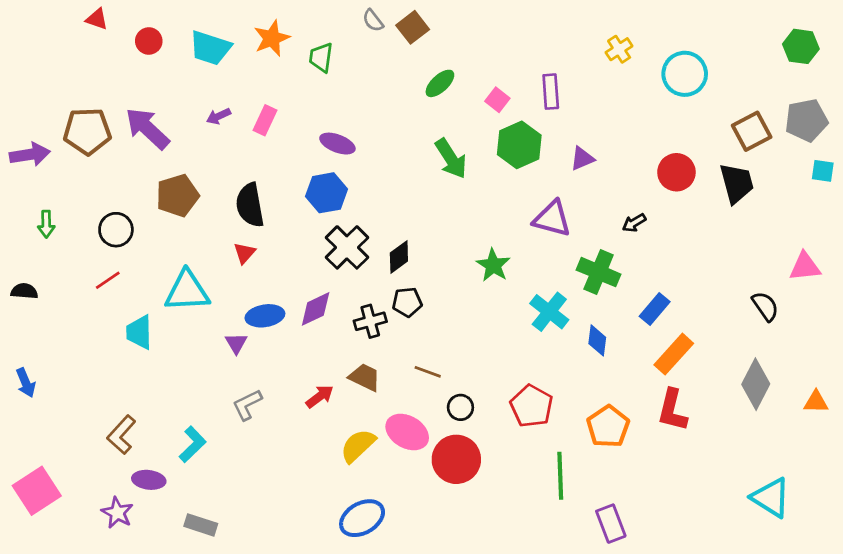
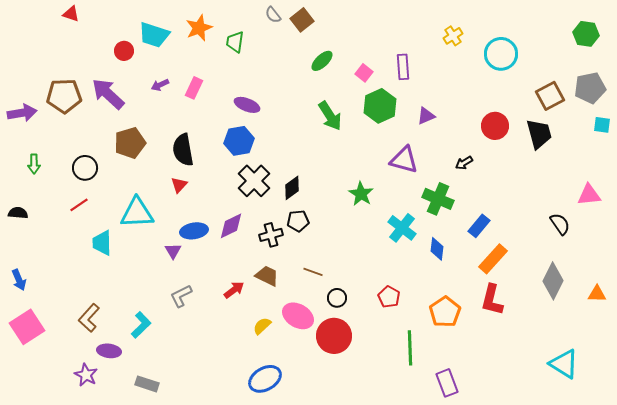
red circle: (149, 41) -> (124, 51), moved
red pentagon: (532, 406) -> (389, 297), size x0.7
yellow semicircle: (358, 446) -> (262, 326), size x0.7
pink square: (37, 491) -> (27, 327), moved

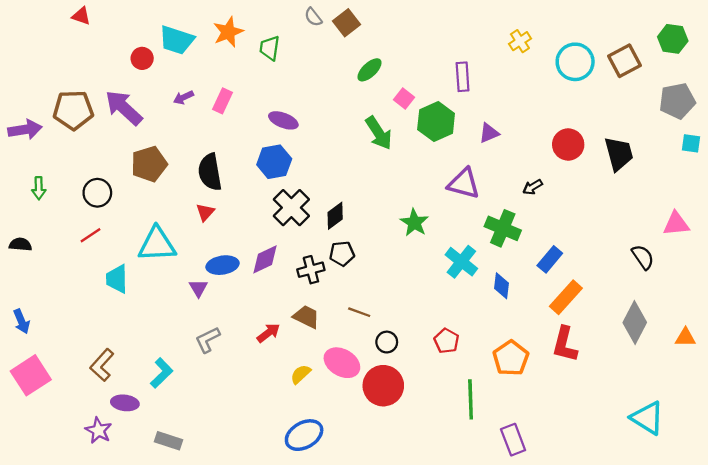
pink square: (364, 73) -> (404, 99), moved
brown square: (550, 96) -> (624, 61), moved

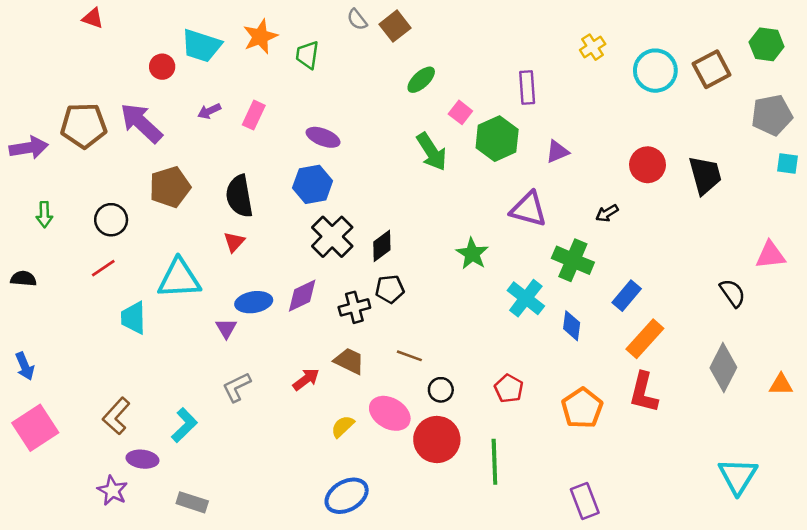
green line: (471, 399) -> (494, 462), moved
cyan triangle: (647, 418) -> (738, 476), turned 30

